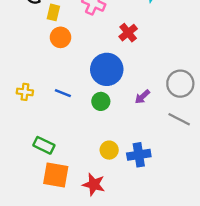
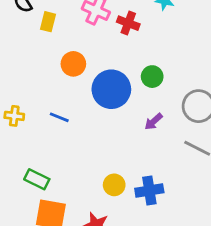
red cross: (128, 33) -> (128, 23), moved, turned -30
orange circle: (60, 37) -> (73, 64), moved
green circle: (101, 101) -> (152, 77), moved

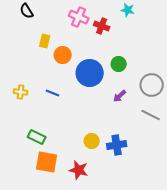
yellow rectangle: (48, 22) -> (45, 41), moved

